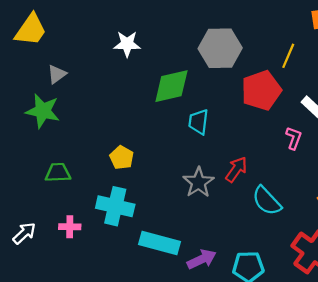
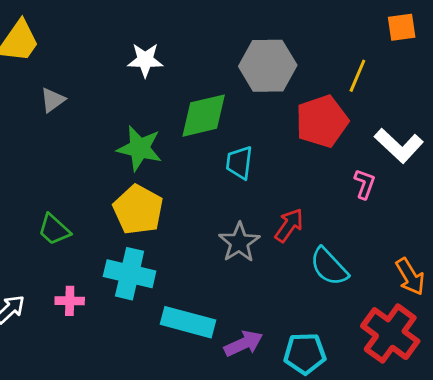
green star: (43, 111) -> (140, 148), moved
yellow pentagon: (122, 158) -> (138, 210), size x1.6
green trapezoid: (58, 173) -> (54, 230), turned -136

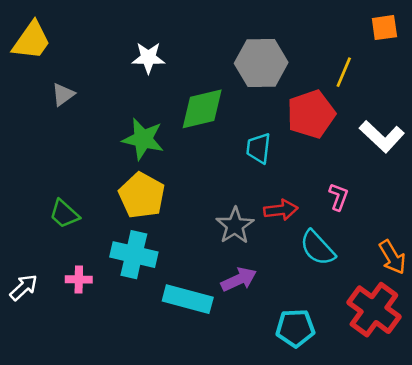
cyan trapezoid: (239, 163) -> (259, 148), moved
pink L-shape: (365, 184) -> (339, 197), moved
red arrow: (289, 225) -> (281, 210), turned 48
purple arrow: (244, 344) -> (239, 279), moved

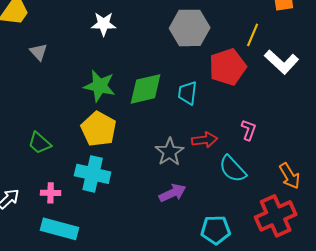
gray triangle: (63, 94) -> (39, 52), turned -36
green diamond: (202, 109) -> (146, 89), moved
white L-shape: (382, 136) -> (282, 62), moved
cyan rectangle: (188, 299) -> (60, 229), moved
red cross: (374, 310) -> (276, 216), turned 30

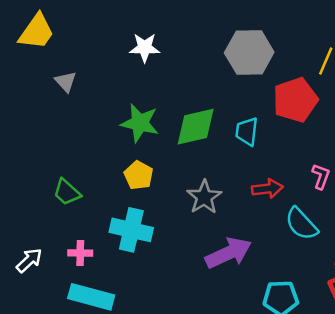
yellow pentagon: (99, 129) -> (139, 175), size x0.7
gray star: (170, 152) -> (204, 197), moved
purple arrow: (173, 193) -> (229, 253), size x1.4

